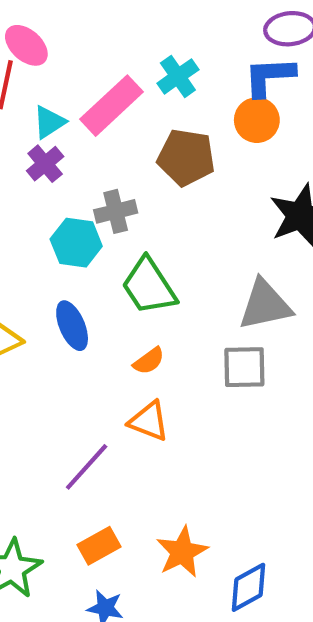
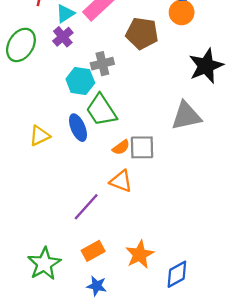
green trapezoid: (149, 286) -> (101, 110), moved
gray square: (244, 367) -> (142, 147), moved

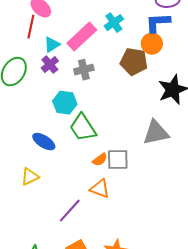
brown pentagon: (142, 33) -> (134, 62), moved
gray cross: (102, 64) -> (84, 70), moved
blue ellipse: (78, 128) -> (44, 142), moved, turned -35
yellow triangle: (40, 136) -> (30, 177), moved

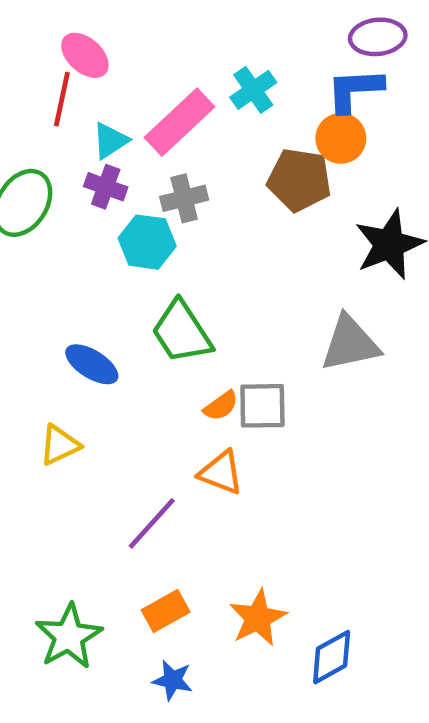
purple cross: (50, 65) -> (106, 187), turned -30
cyan hexagon: (65, 103) -> (147, 242), moved

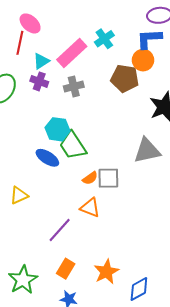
cyan hexagon: (147, 242) -> (58, 129), moved
blue ellipse: (92, 364) -> (47, 158), moved
orange rectangle: (166, 611) -> (66, 269), turned -30

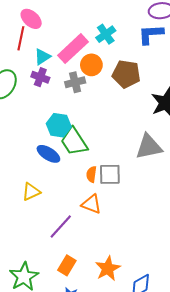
orange circle: (143, 60) -> (91, 65), moved
orange semicircle: (90, 178) -> (91, 174), turned 133
yellow triangle: (19, 195) -> (31, 192), moved

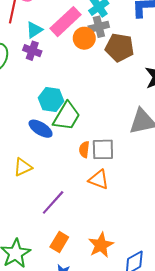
gray cross: (75, 82) -> (99, 27), moved
green trapezoid: (74, 142) -> (67, 116), turned -116
orange triangle: (91, 204) -> (99, 180), moved

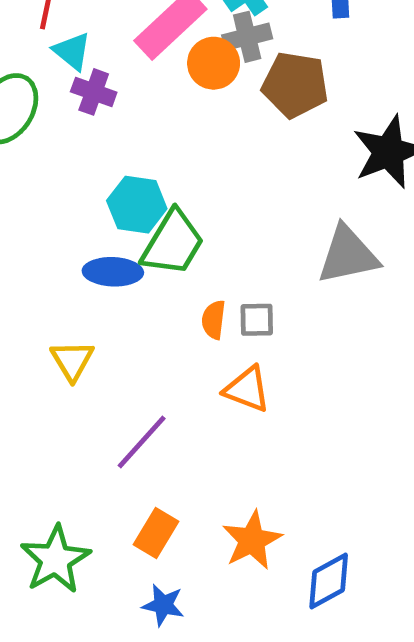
cyan triangle: (34, 30) -> (72, 51), moved, turned -48
blue ellipse: (41, 129) -> (113, 272), turned -30
gray square: (103, 149) -> (257, 320), size x0.7
yellow triangle: (23, 167) -> (72, 360), turned -36

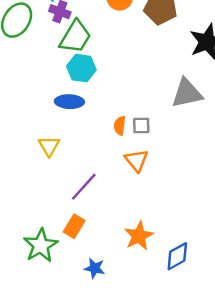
green trapezoid: (173, 243) -> (75, 37), moved
orange triangle: (247, 389) -> (137, 160), turned 30
orange rectangle: (156, 533) -> (74, 226), moved

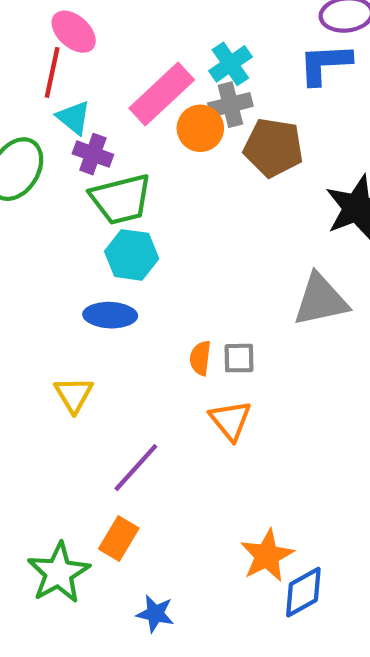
green trapezoid: (75, 37) -> (121, 199), turned 45
orange star: (139, 236) -> (267, 556), moved

